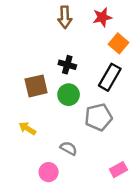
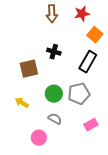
green circle: (69, 95) -> (54, 94), moved
pink rectangle: (118, 170) -> (91, 125), moved

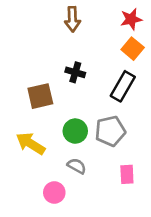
red star: (82, 14) -> (131, 19), moved
yellow arrow: (22, 103) -> (31, 144), size x1.5
pink rectangle: (91, 125) -> (127, 174), turned -64

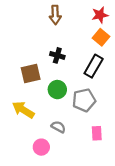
green circle: (75, 131) -> (57, 90), moved

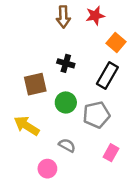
red star: (100, 15) -> (95, 16), moved
pink rectangle: (97, 133) -> (111, 153), turned 32

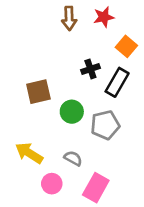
black cross: (66, 63) -> (90, 69), moved, turned -35
yellow arrow: (27, 126) -> (29, 153), moved
pink rectangle: (111, 153) -> (96, 188), moved, size x1.5

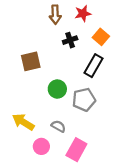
black cross: (90, 69) -> (70, 40), moved
brown square: (38, 92) -> (31, 61), moved

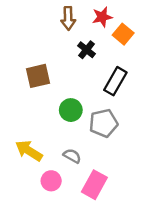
orange square: (101, 37) -> (123, 34), moved
black cross: (70, 40) -> (87, 50), turned -32

